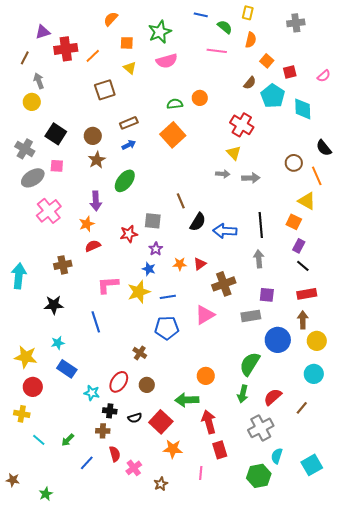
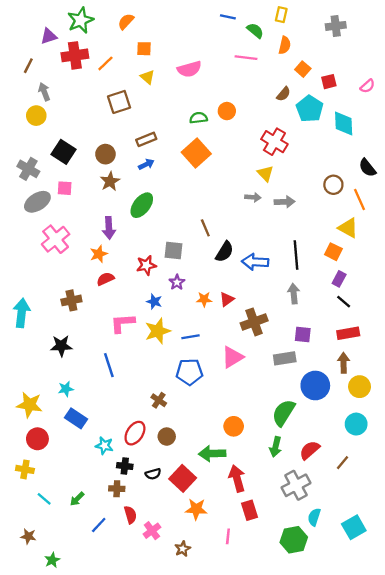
green star: (160, 32) -> (81, 20), moved
blue star: (149, 269) -> (154, 302), moved
brown star: (13, 480) -> (28, 536), moved

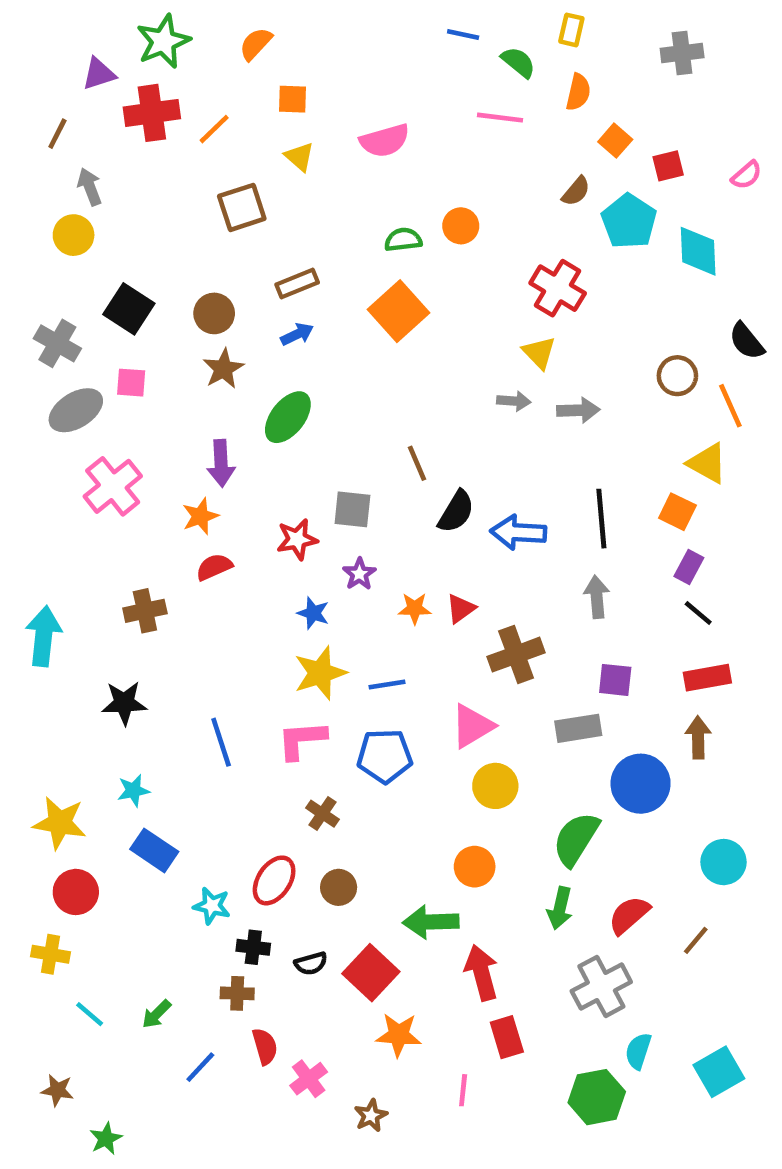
pink L-shape: (122, 323) -> (302, 740), moved
yellow circle: (360, 387) -> (495, 786), moved

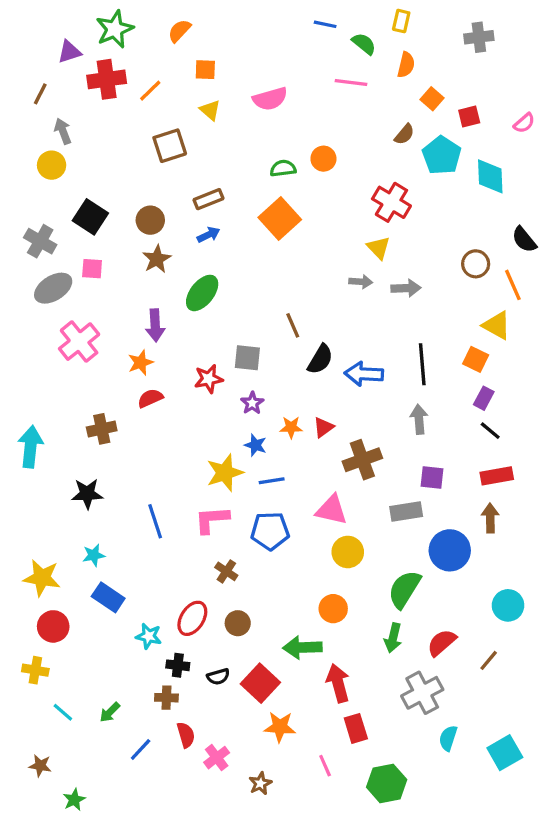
blue star: (313, 613) -> (255, 445), moved
pink triangle: (472, 726) -> (332, 510), turned 44
pink line: (463, 1090) -> (325, 766), turned -30
green hexagon: (597, 1097) -> (387, 783), moved

